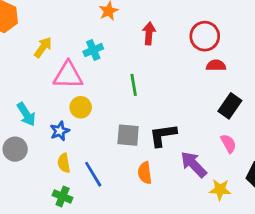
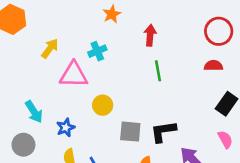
red circle: (205, 36) -> (219, 31), moved
green line: (134, 85) -> (158, 71), moved
yellow circle: (81, 107) -> (103, 105), moved

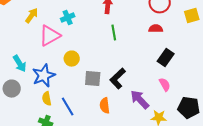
pink triangle: (74, 75) -> (50, 36), turned -30
blue star: (66, 128) -> (44, 76), size x1.6
black L-shape: (163, 132) -> (118, 79), turned -35

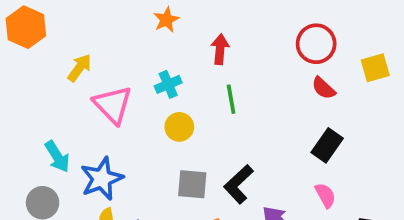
cyan cross: (68, 18) -> (168, 84), moved
red semicircle: (156, 29) -> (324, 88), moved, turned -136
pink triangle: (50, 36) -> (113, 105), turned -45
yellow circle: (72, 59) -> (179, 127), moved

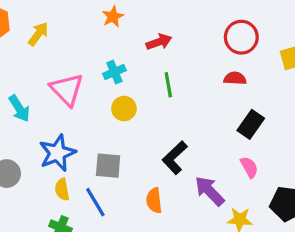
red arrow: (220, 49) -> (159, 42), turned 65
yellow arrow: (79, 68) -> (38, 34), moved
red semicircle: (324, 88) -> (235, 78), moved, turned 140
cyan arrow: (57, 156) -> (19, 109), moved
gray square: (192, 184) -> (108, 166), moved

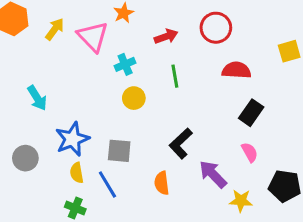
red circle: (241, 37) -> (216, 28), moved
red semicircle: (235, 78) -> (236, 70), size x1.4
pink triangle: (67, 89) -> (93, 36), moved

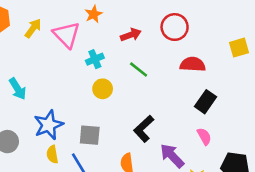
green line: (175, 76) -> (139, 69), turned -42

